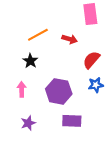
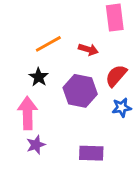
pink arrow: (22, 89) -> (28, 113), size x1.6
purple hexagon: (59, 91) -> (80, 91), moved
purple star: (28, 123) -> (36, 145), moved

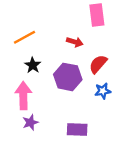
orange line: (48, 44) -> (25, 37), moved

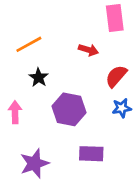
purple hexagon: (68, 77) -> (69, 109), moved
pink arrow: (23, 96) -> (15, 112), moved, size x0.7
purple star: (30, 122) -> (34, 163), moved, size x1.5

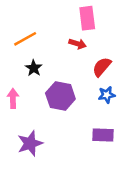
pink rectangle: (115, 18) -> (87, 18), moved
purple rectangle: (91, 154) -> (103, 135), moved

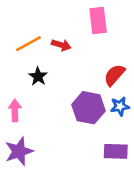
red arrow: (77, 44) -> (61, 45), moved
purple hexagon: (60, 96) -> (88, 108), moved
purple star: (30, 143) -> (19, 151), moved

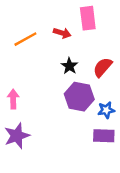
red arrow: (61, 45) -> (62, 33), moved
black star: (38, 76) -> (69, 66), moved
blue star: (120, 106) -> (106, 110), moved

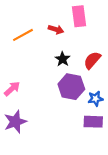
pink arrow: (13, 99) -> (12, 89), turned 49

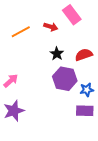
pink rectangle: (79, 16) -> (72, 15), turned -30
red semicircle: (92, 60) -> (84, 55), turned 30

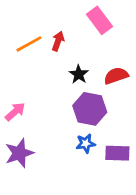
red arrow: (51, 27) -> (58, 41), moved, turned -88
blue star: (87, 90) -> (86, 143), moved

